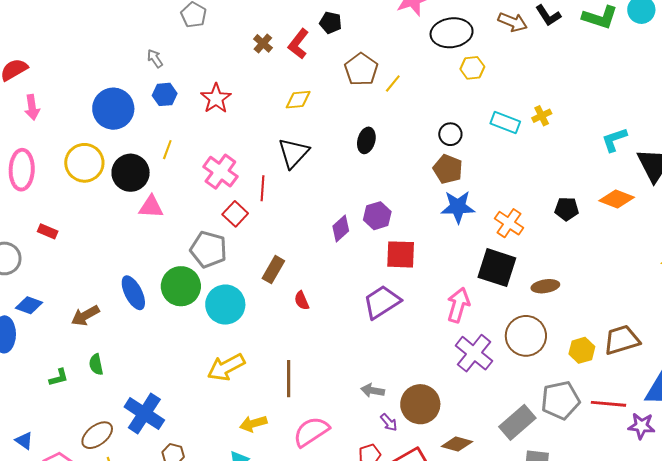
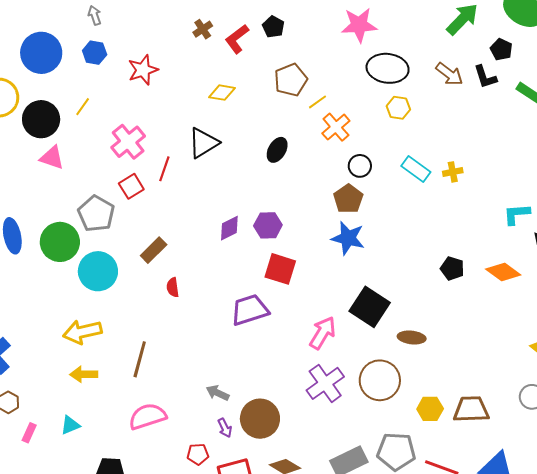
orange cross: (509, 223) -> (336, 127), moved
yellow arrow: (253, 424) -> (84, 374), moved

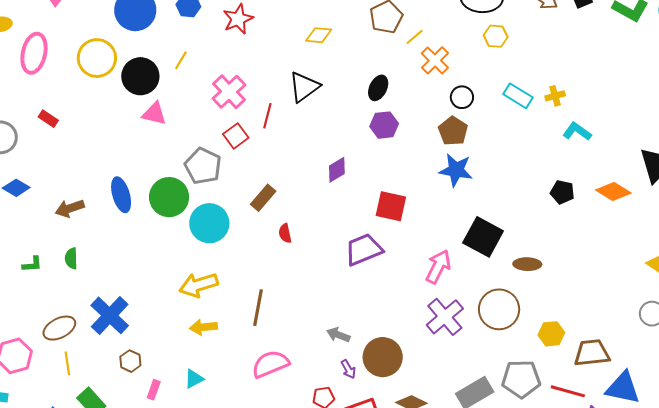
cyan L-shape: (517, 214) -> (577, 131), moved, turned 44
purple hexagon: (268, 225) -> (384, 125), moved
brown trapezoid: (471, 409) -> (592, 353), moved

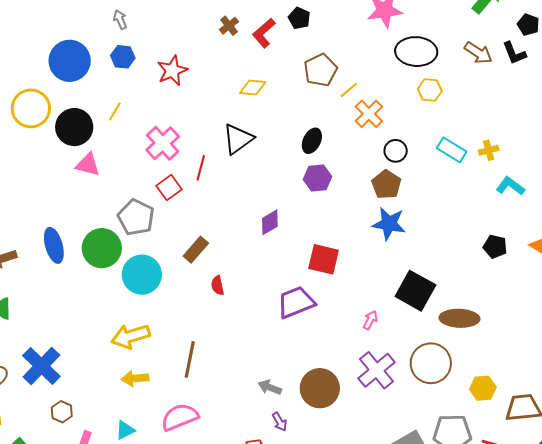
brown ellipse: (527, 264) -> (459, 318), size x1.4
pink arrow: (438, 267) -> (370, 320), size x0.6
brown circle: (383, 357) -> (320, 388), moved
pink semicircle: (270, 364) -> (180, 417), moved

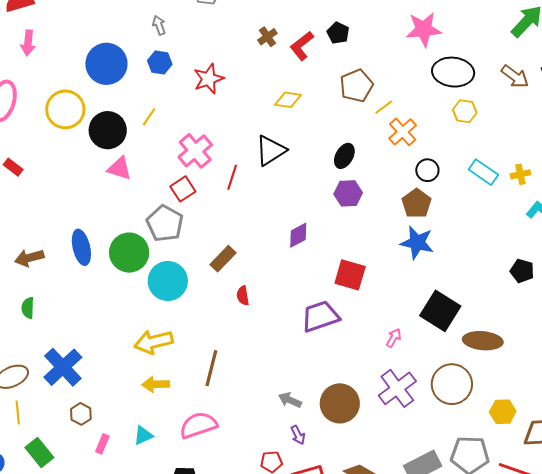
red square: (169, 188) -> (183, 189), moved

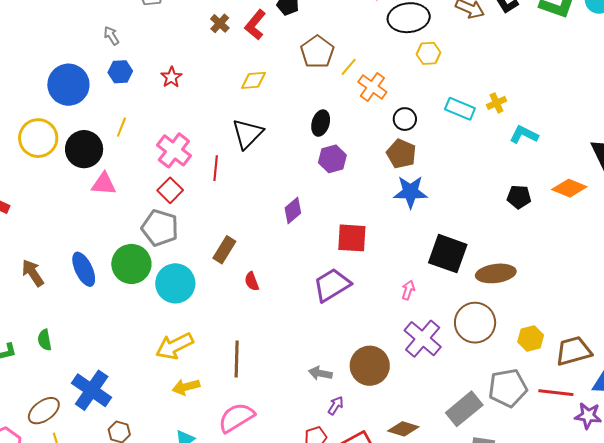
red star: (209, 79) -> (171, 77), size x0.7
brown arrow: (29, 258) -> (33, 273), moved, turned 84
purple arrow: (298, 435) -> (336, 406), turned -108

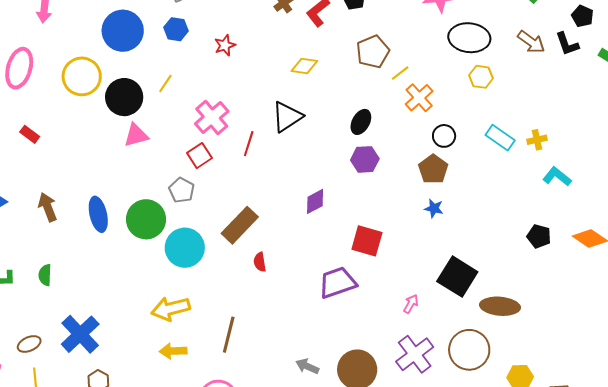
pink triangle: (104, 184) -> (136, 135), turned -32
blue star: (410, 192) -> (434, 208), size x0.6
gray pentagon: (160, 228) -> (182, 190), size x0.7
brown rectangle: (224, 250) -> (240, 225), size x1.4
brown ellipse: (44, 411) -> (29, 344), size x0.7

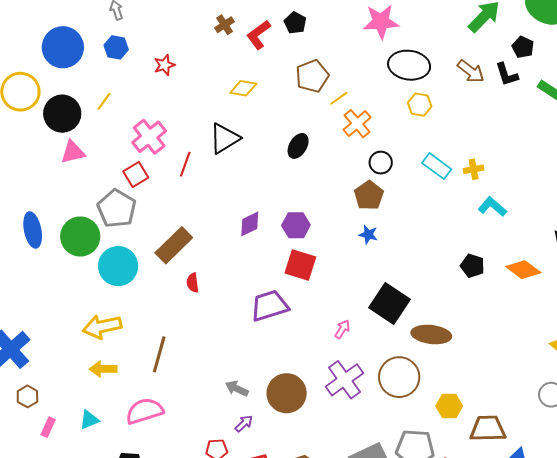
purple hexagon: (365, 159) -> (296, 225), moved
gray pentagon: (182, 190) -> (117, 209), size x1.5

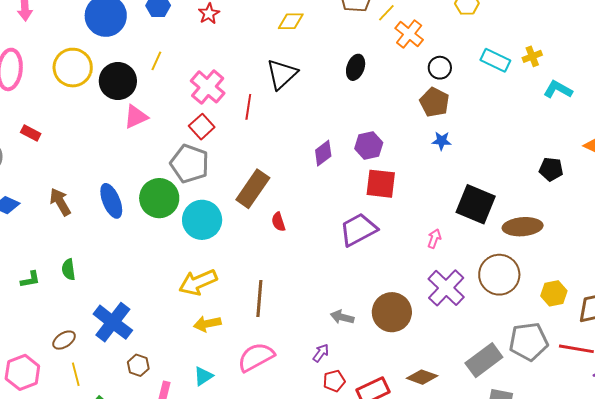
black pentagon: (472, 266) -> (551, 169), moved
purple arrow: (244, 424) -> (321, 353), moved

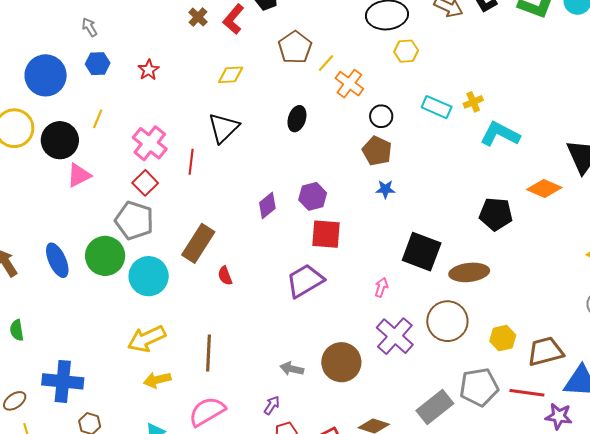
cyan L-shape: (558, 89) -> (500, 134), size x1.4
black pentagon: (551, 169) -> (496, 214), size x1.4
blue cross: (113, 322) -> (63, 381), turned -30

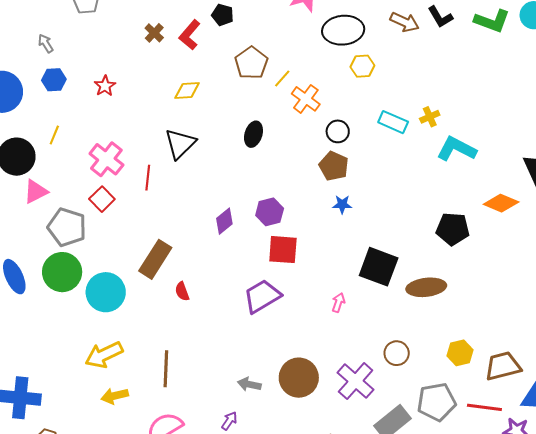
gray pentagon: (134, 220) -> (67, 227), moved
brown circle: (447, 321) -> (397, 353), moved, size x0.6
purple cross: (395, 336) -> (356, 381), moved

